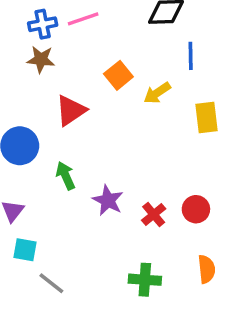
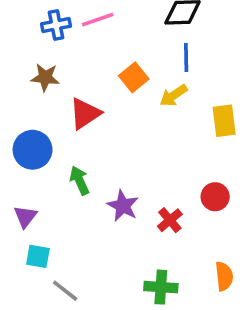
blue line: (191, 56) -> (186, 58), moved
brown star: (41, 59) -> (45, 77), moved
red circle: (196, 209) -> (215, 197), moved

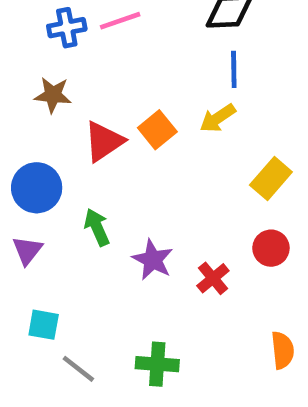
orange square: (134, 77) -> (157, 130), moved
yellow rectangle: (224, 121) -> (271, 178), moved, turned 48
purple triangle: (25, 217) -> (27, 250), moved
green cross: (161, 287) -> (157, 364), moved

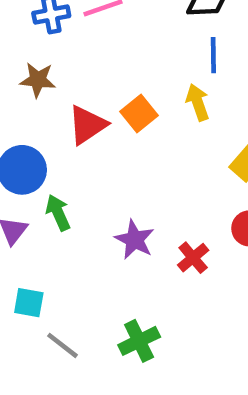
yellow arrow: (218, 118) -> (198, 102), turned 105
green arrow: (97, 227) -> (58, 213), moved
green cross: (157, 364) -> (139, 341), turned -30

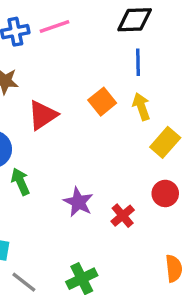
yellow arrow: (198, 102) -> (141, 107), moved
orange square: (139, 114) -> (102, 102), moved

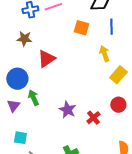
blue line: (138, 62) -> (111, 27), moved
orange square: (102, 102) -> (81, 28), moved, turned -35

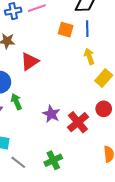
blue line: (111, 27) -> (87, 29), moved
red cross: (93, 118) -> (78, 122), size x1.5

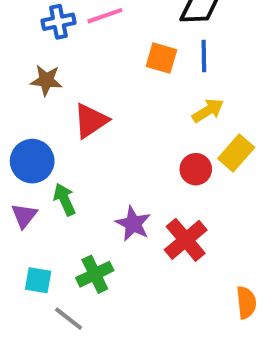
yellow arrow: (89, 56) -> (208, 111), turned 77
red circle: (104, 109) -> (196, 169), moved
green cross: (53, 160) -> (95, 274), moved

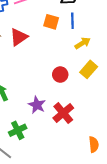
yellow arrow: (208, 111) -> (83, 43), moved
red triangle: (91, 121) -> (19, 37), moved
red circle: (196, 169) -> (60, 75), moved

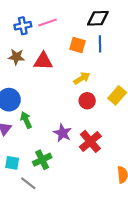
red triangle: (19, 37) -> (43, 61), turned 36
yellow arrow: (83, 43) -> (82, 78), moved

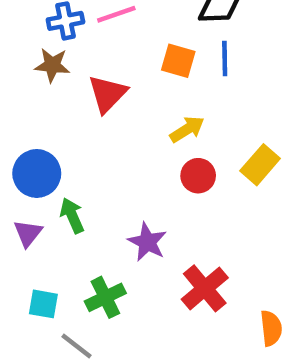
brown star: (16, 57) -> (52, 65), moved
red triangle: (43, 61) -> (107, 94), turned -48
red cross: (90, 141) -> (205, 288), moved

